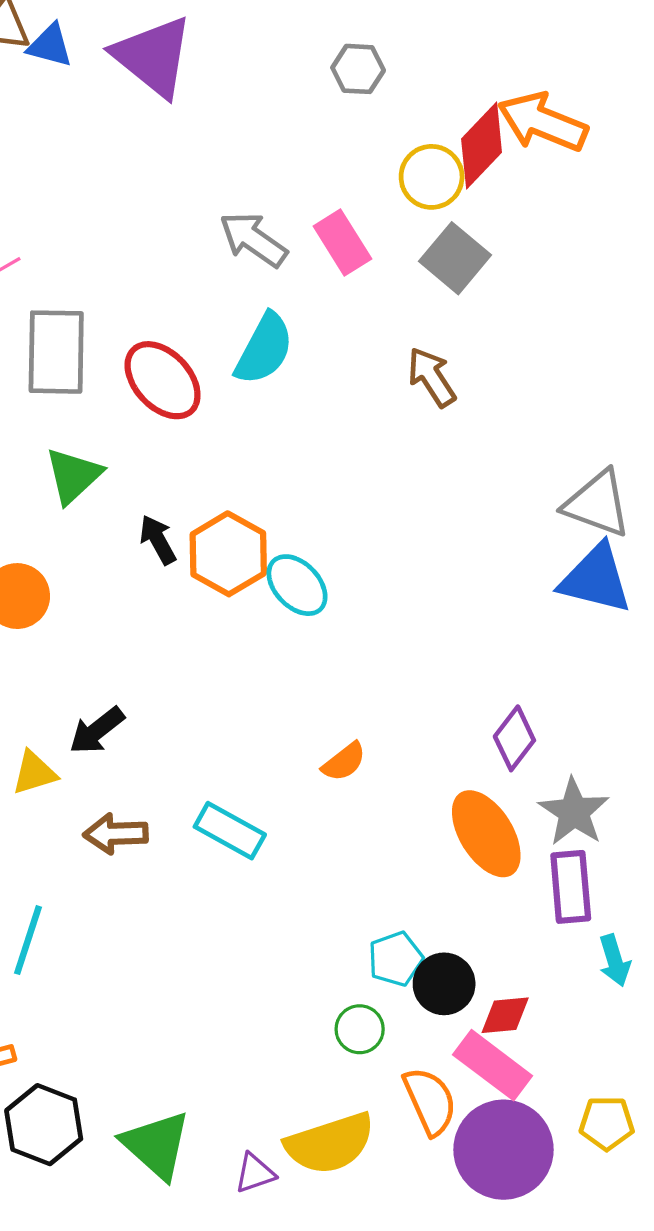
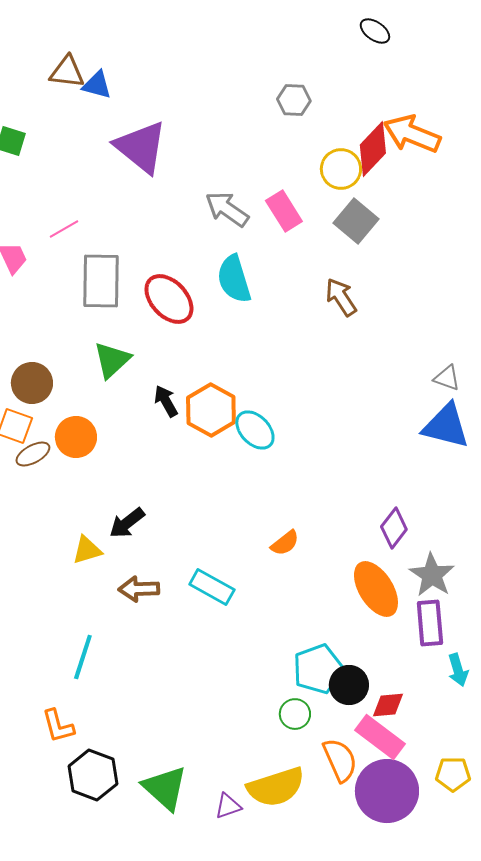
purple triangle: (153, 56) -> (141, 147), moved
cyan semicircle: (264, 349) -> (234, 279), turned 135
gray triangle: (597, 504) -> (447, 378), size x0.6
cyan pentagon: (396, 959) -> (318, 669), size x1.4

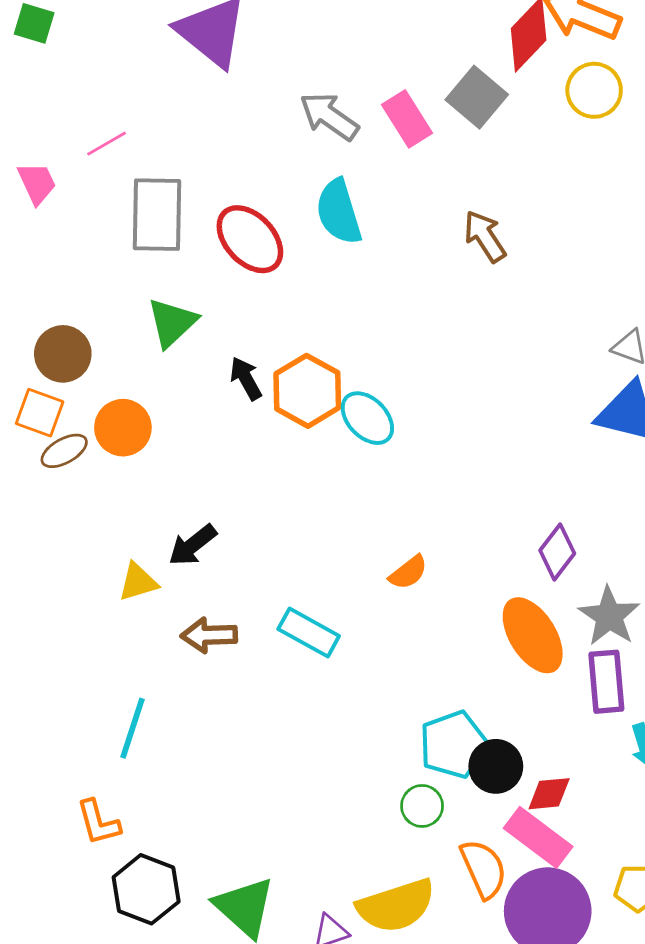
yellow circle: (341, 169) -> (594, 90), moved
gray square: (356, 221) -> (477, 97), moved

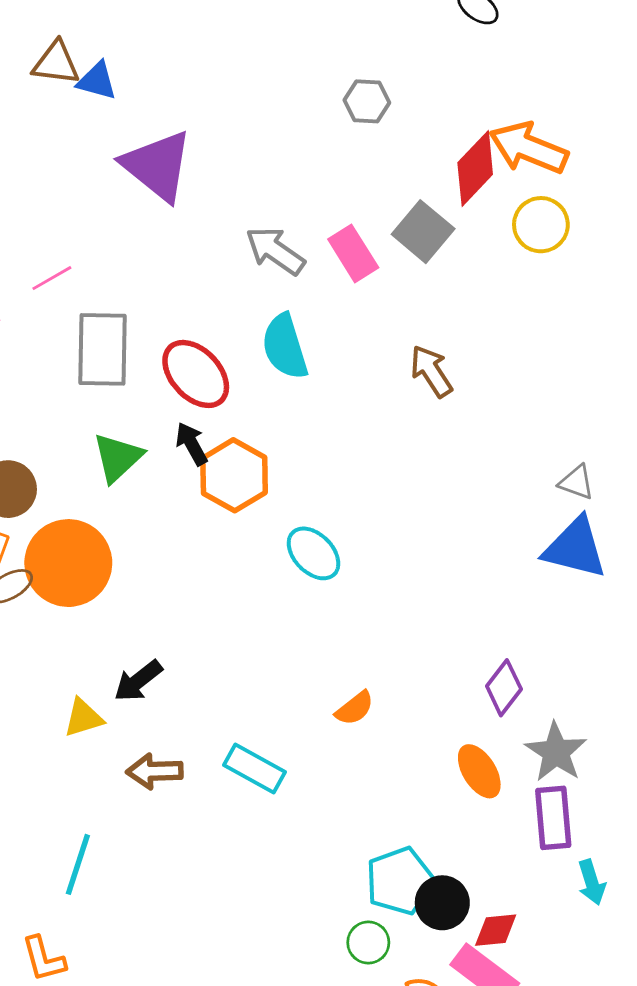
black arrow: (246, 378) -> (192, 444), moved
orange hexagon: (307, 391) -> (234, 475), moved
orange circle: (123, 428) -> (68, 563), size x1.5
orange ellipse: (533, 635) -> (479, 771), size x0.7

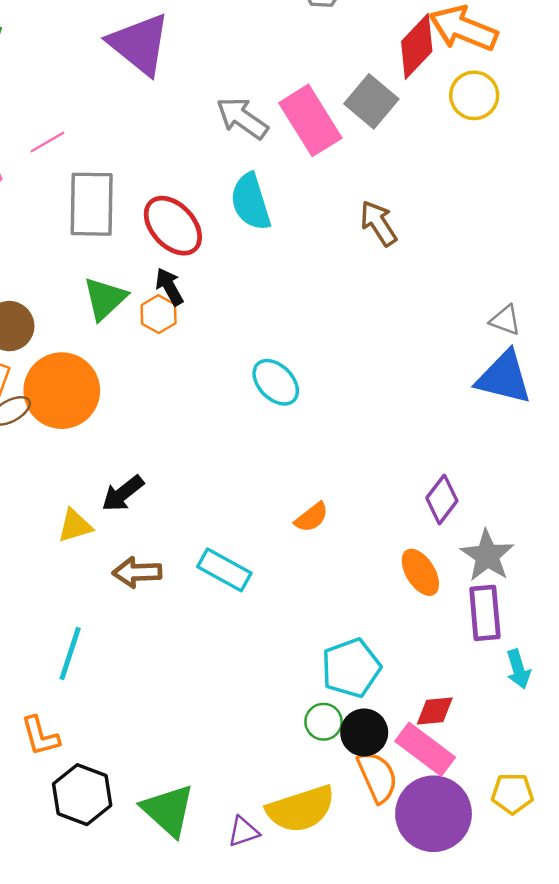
pink rectangle: (353, 253) -> (310, 120), size x1.4
orange hexagon: (234, 475) -> (159, 314), moved, size x0.6
black circle: (442, 903) -> (364, 732), moved

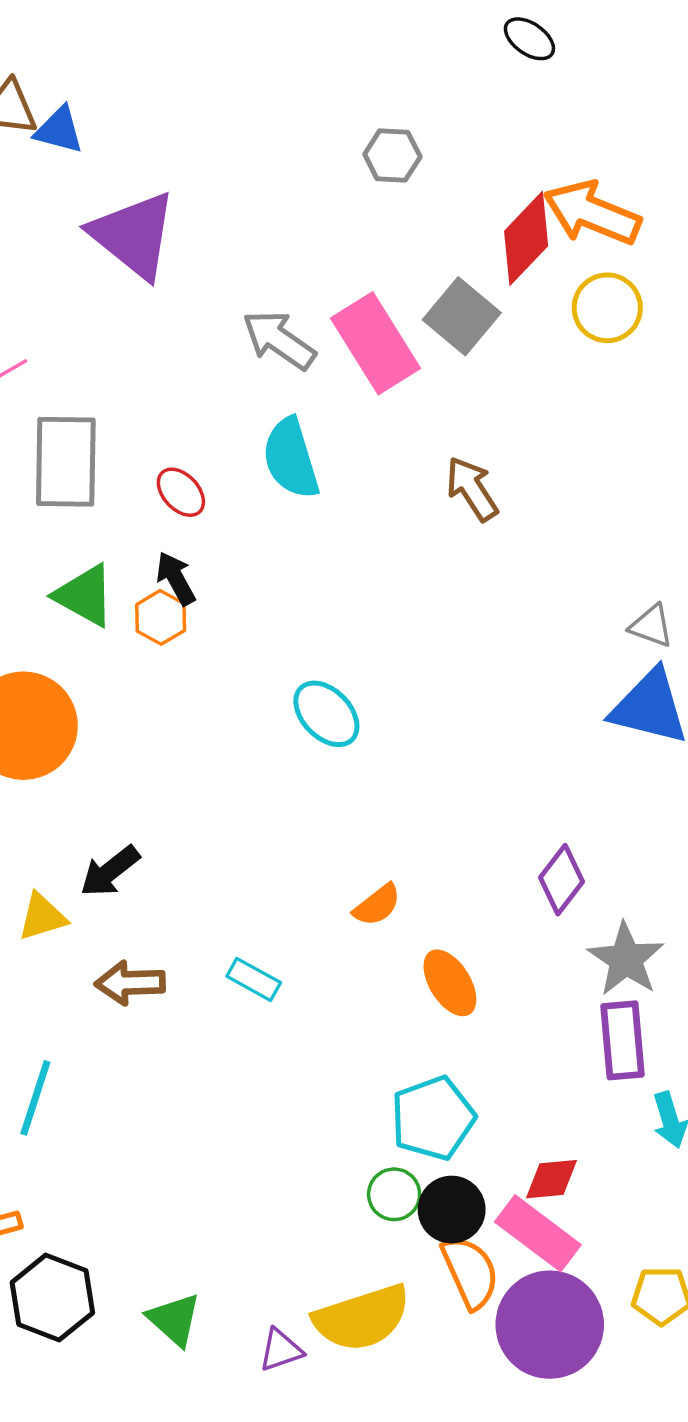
red ellipse: (173, 226) -> (181, 492), size x0.6
green triangle: (105, 299) -> (84, 595), turned -48
cyan rectangle: (224, 570) -> (254, 979), size x0.7
orange ellipse: (420, 572) -> (450, 983), moved
green triangle: (168, 810) -> (174, 1320), size x0.7

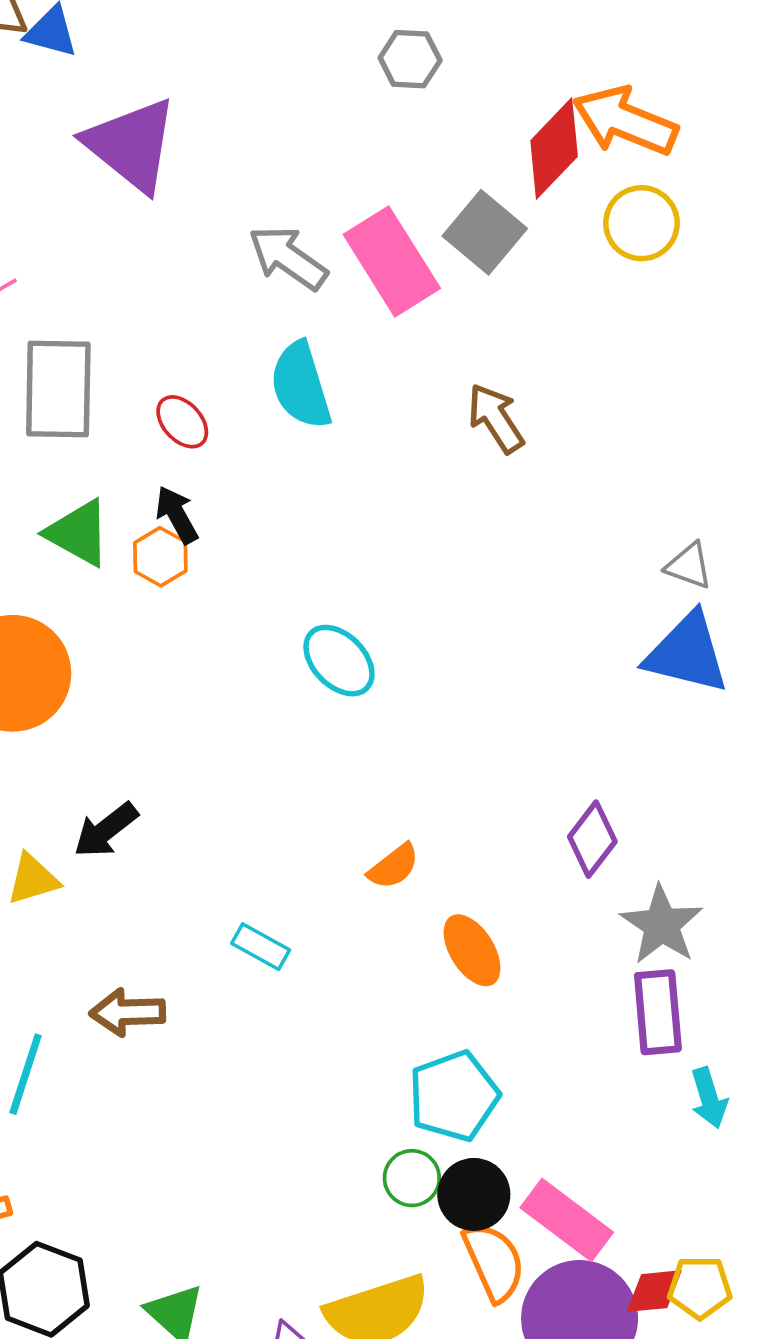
brown arrow: (130, 983) -> (128, 1012), moved
red diamond: (551, 1179) -> (654, 1291), moved

